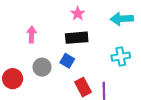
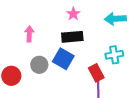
blue square: (67, 61) -> (63, 59), size x1.5
red rectangle: (83, 87) -> (96, 73), moved

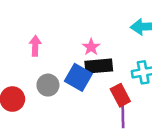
pink star: (73, 14) -> (91, 47), moved
black rectangle: (72, 37) -> (99, 66), moved

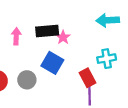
black rectangle: (99, 66) -> (47, 31), moved
gray circle: (48, 85) -> (27, 80), moved

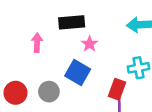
black rectangle: (47, 31) -> (72, 22), moved
red rectangle: (87, 78) -> (117, 89), turned 48

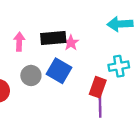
black rectangle: (72, 22) -> (53, 38), moved
gray circle: (49, 92) -> (31, 75), moved

